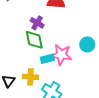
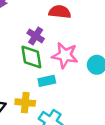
pink star: (61, 55) -> (65, 55), moved

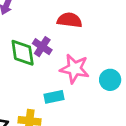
green diamond: (31, 57) -> (23, 53), moved

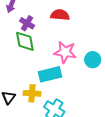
purple cross: (42, 47) -> (27, 23), moved
cyan rectangle: (54, 97) -> (50, 74), size x1.5

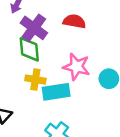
purple cross: (27, 23) -> (34, 28), size x1.5
yellow cross: (32, 93) -> (35, 80), moved

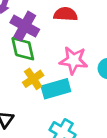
yellow cross: (35, 80) -> (33, 79), turned -36

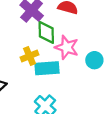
green diamond: (23, 49) -> (46, 32), moved

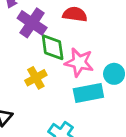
cyan rectangle: (47, 68) -> (88, 93), moved

